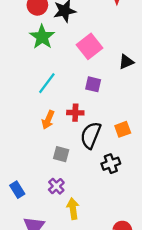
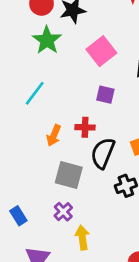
cyan line: (47, 83) -> (35, 93), moved
gray square: (61, 154) -> (69, 175), size x1.5

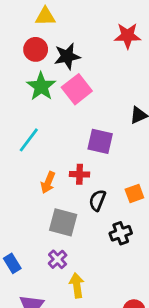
pink square: (101, 51) -> (77, 89), moved
purple square: (105, 95) -> (100, 141), size x1.4
black semicircle: (103, 153) -> (97, 200), size x0.7

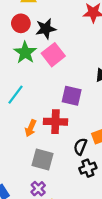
red cross: (80, 174) -> (55, 122), size x1.5
black semicircle: (97, 200) -> (80, 147), moved

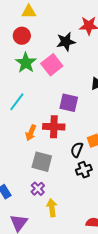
black star: (46, 29) -> (66, 42), moved

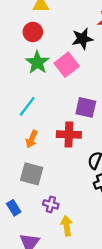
orange arrow: (31, 133) -> (32, 139), moved
gray square: (42, 162) -> (32, 174), moved
purple cross: (38, 189) -> (51, 204), turned -32

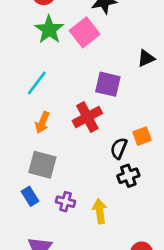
red cross: (69, 135) -> (87, 117), turned -30
blue rectangle: (14, 208) -> (30, 196), moved
yellow arrow: (67, 226) -> (100, 211), moved

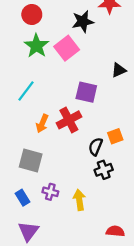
orange arrow: (42, 122) -> (42, 123), moved
blue rectangle: (30, 196) -> (23, 198), moved

